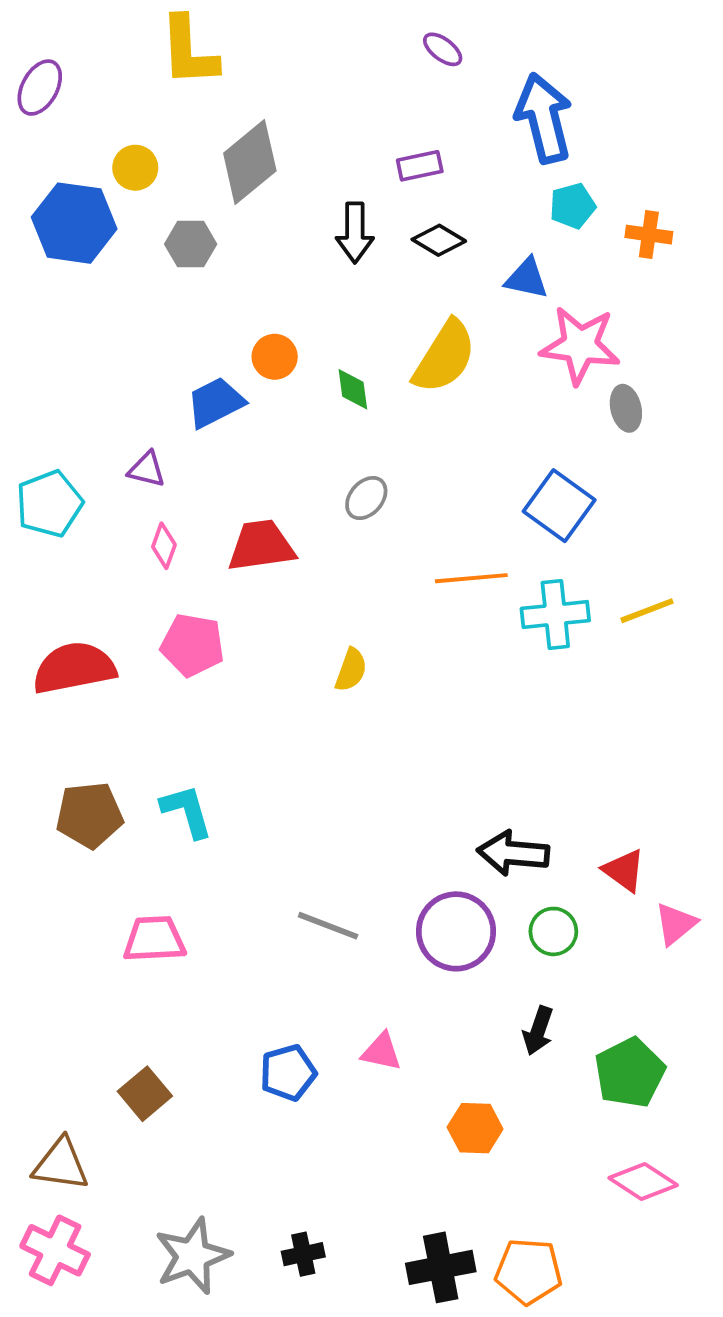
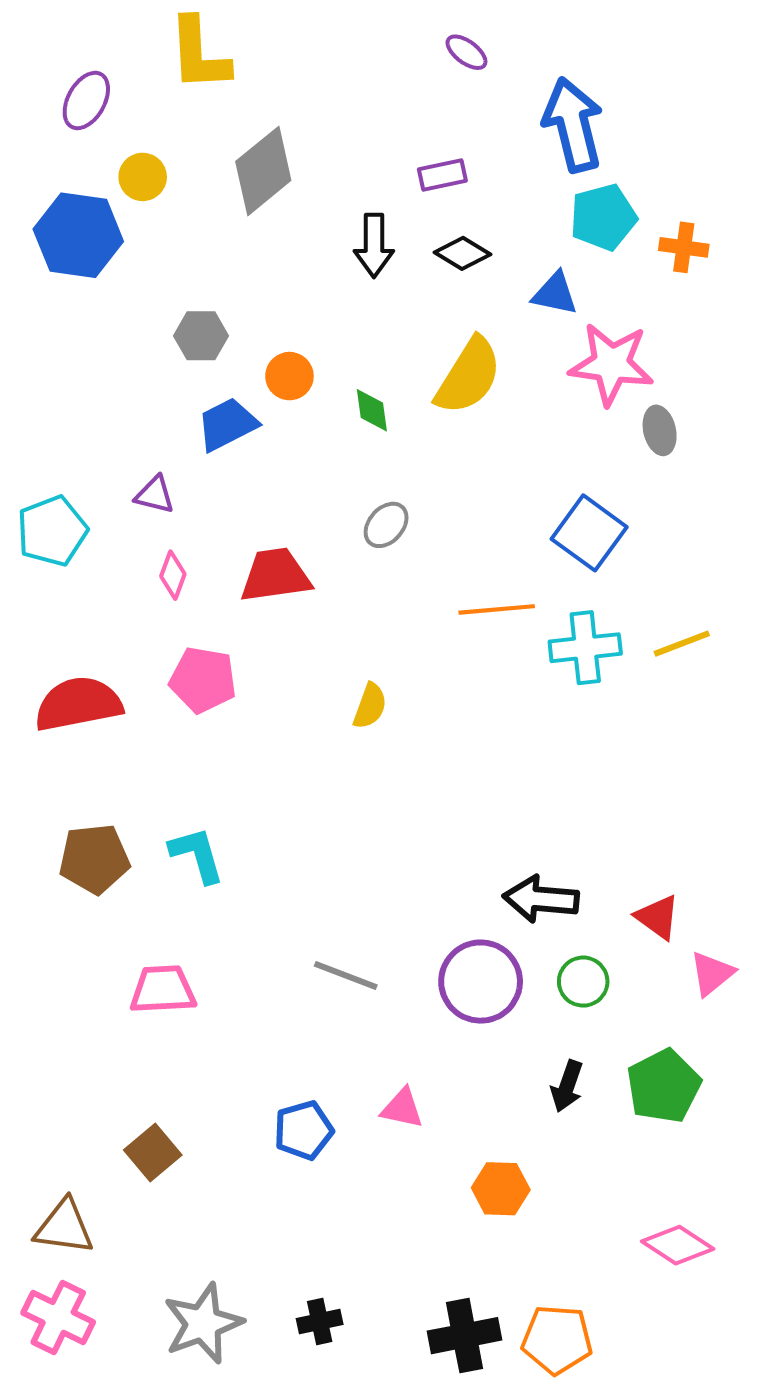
purple ellipse: (40, 88) -> (86, 101), moved
cyan pentagon: (572, 206) -> (603, 217), size x1.4
gray hexagon: (191, 244) -> (201, 336), moved
green pentagon: (630, 1073) -> (664, 1086), moved

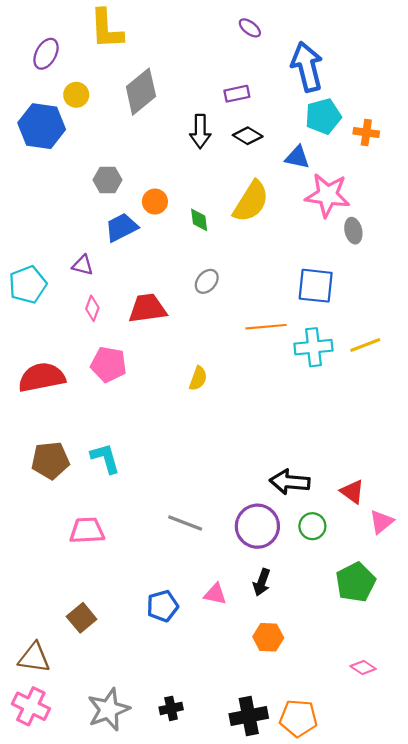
blue square: (589, 533) -> (316, 286), turned -30
black arrow: (567, 1086) -> (262, 582), moved
pink diamond: (678, 1245) -> (363, 667), size x0.7

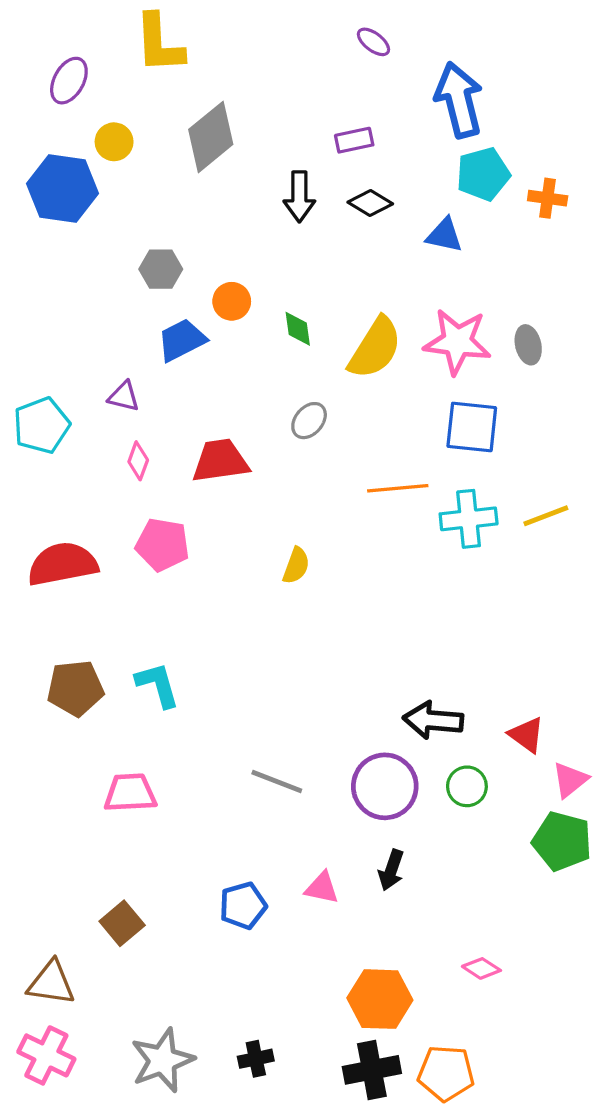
pink star: (327, 195) -> (457, 342), moved
yellow semicircle: (251, 202) -> (375, 348), moved
green pentagon: (356, 582) -> (562, 841), moved, turned -30
orange hexagon: (268, 637) -> (380, 999), moved, size x1.4
pink diamond: (363, 667) -> (481, 968), moved

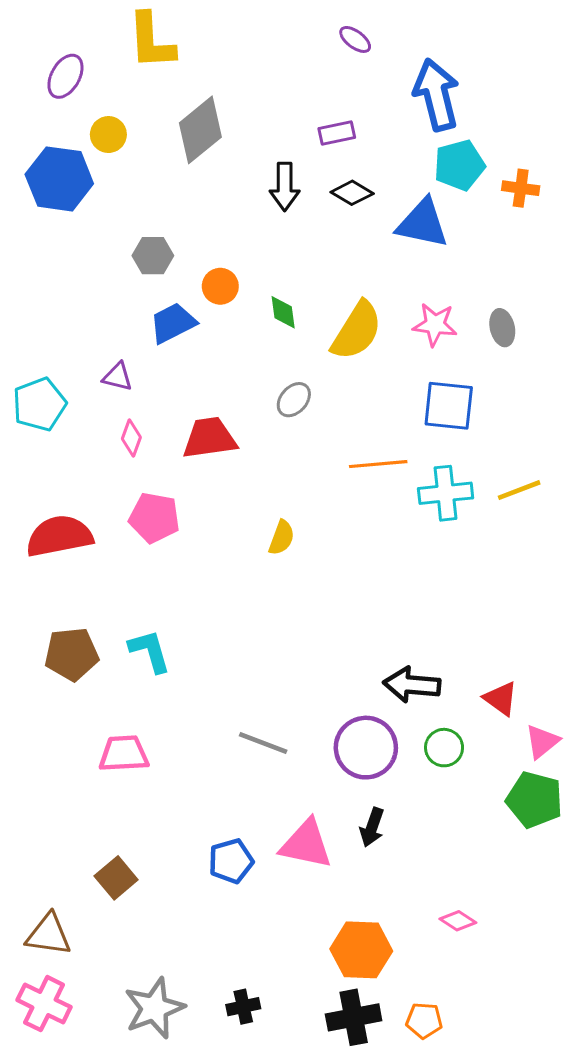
blue triangle: (444, 235) -> (423, 223), size x1.5
pink star: (457, 342) -> (435, 325), size x0.7
pink triangle: (322, 888) -> (306, 844), size x1.6
orange pentagon: (446, 1073) -> (424, 1020), size x0.7

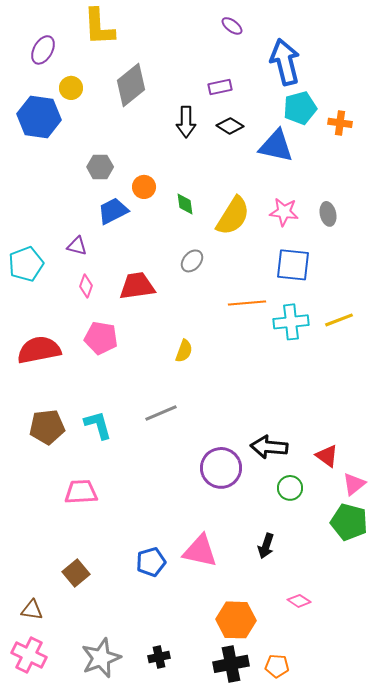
gray line: (263, 743) -> (161, 413), moved, turned -44
purple circle: (366, 748) -> (221, 468), moved
black arrow: (372, 827) -> (266, 546), moved
brown triangle: (49, 935) -> (32, 610), size x0.7

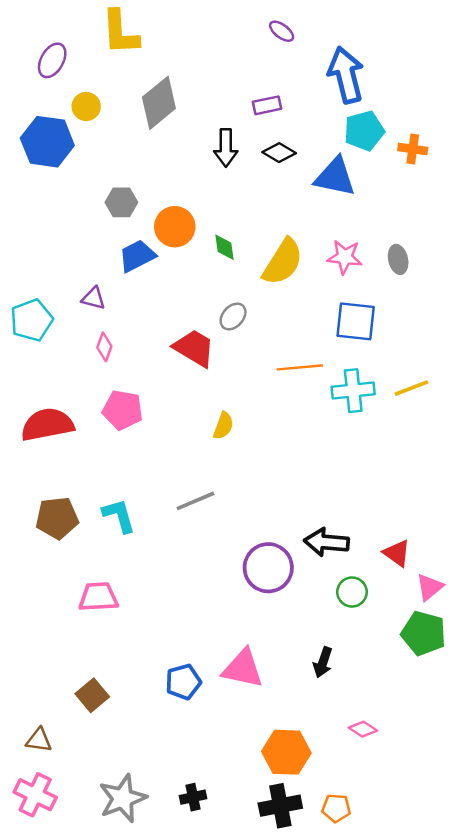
orange circle: (144, 187) -> (175, 227), size x1.4
red trapezoid: (137, 286) -> (194, 348), moved, turned 39

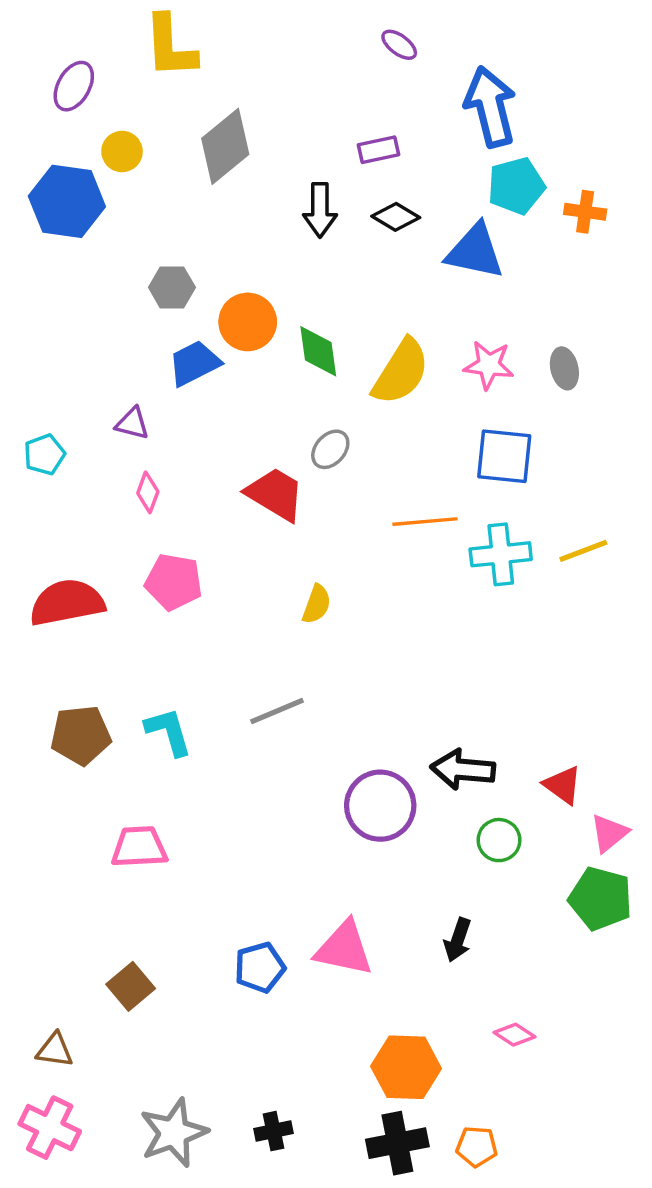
green diamond: (225, 247) -> (318, 351), size x1.4
cyan pentagon: (32, 320) -> (45, 454), size x0.7

